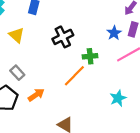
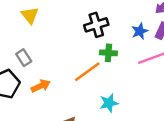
black cross: (63, 37) -> (96, 25), moved
cyan star: (118, 98) -> (109, 103), moved

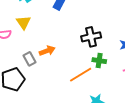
yellow triangle: (30, 15) -> (24, 22), moved
orange arrow: (41, 86) -> (47, 51), moved

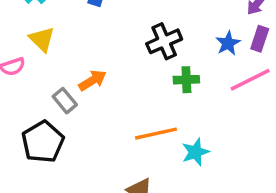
orange line: (81, 75) -> (156, 134), moved, turned 30

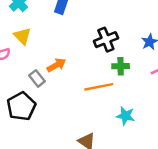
orange line: (156, 134) -> (99, 87), moved
cyan star: (195, 152) -> (125, 116), turned 30

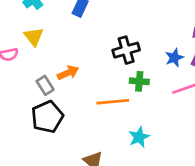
black pentagon: (21, 106) -> (47, 117), moved
cyan star: (125, 116) -> (139, 137), turned 30

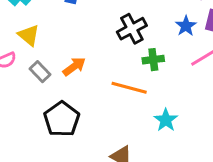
gray rectangle: (45, 85) -> (40, 72), moved
orange line: (113, 102) -> (129, 88), turned 32

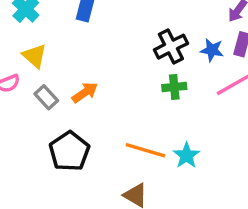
blue star: (186, 26) -> (212, 50), turned -30
black cross: (132, 29) -> (171, 47), moved
orange line: (129, 88) -> (145, 150), moved

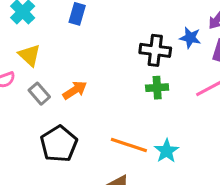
black cross: (171, 47) -> (155, 50), turned 32
blue star: (212, 50) -> (190, 38), moved

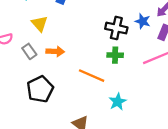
yellow triangle: (29, 55) -> (40, 24), moved
orange arrow: (75, 90) -> (55, 51), turned 30
orange line: (129, 145) -> (92, 76), moved

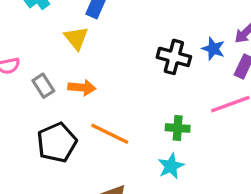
yellow triangle: (40, 24) -> (76, 38), moved
green cross: (115, 55) -> (178, 128), moved
orange line: (92, 76) -> (110, 134), moved

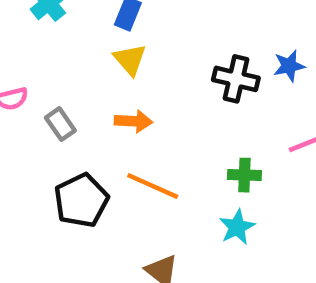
yellow triangle: (76, 38) -> (130, 59), moved
blue star: (213, 49) -> (289, 66), turned -30
orange arrow: (82, 87) -> (133, 121), moved

